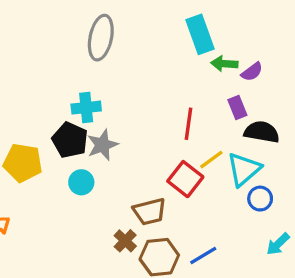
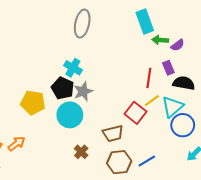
cyan cross: (86, 108) -> (73, 68), turned 36
red line: (189, 124) -> (149, 78), moved
cyan circle: (81, 182) -> (70, 115), size x1.6
blue circle: (260, 199) -> (183, 125), size x1.5
brown cross: (125, 241) -> (81, 152), moved

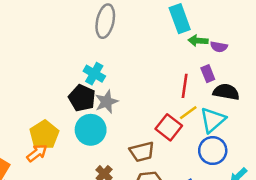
purple semicircle: (178, 45) -> (219, 47), turned 48
yellow pentagon: (33, 103) -> (44, 135), moved, turned 30
blue circle: (183, 125) -> (213, 151), moved
orange arrow: (16, 144) -> (37, 153), moved

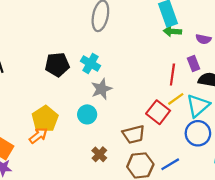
green arrow: (198, 41) -> (172, 31), moved
black pentagon: (82, 98) -> (57, 65), moved, turned -30
cyan circle: (91, 130) -> (87, 114), size x0.7

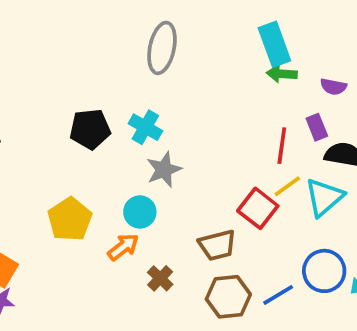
blue circle: (198, 133) -> (324, 271), moved
orange arrow: (38, 135) -> (123, 247), moved

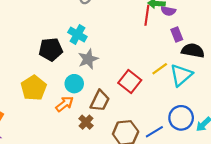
purple semicircle: (333, 87) -> (168, 11), moved
black pentagon: (90, 129) -> (51, 49), moved
red line: (282, 146) -> (147, 15), moved
red square: (258, 208) -> (130, 82), moved
brown trapezoid: (217, 245) -> (100, 101), moved, turned -50

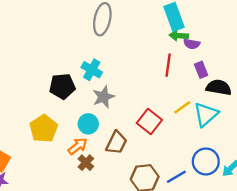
red line: (147, 15) -> (168, 65), moved
brown cross: (86, 122) -> (86, 163), moved

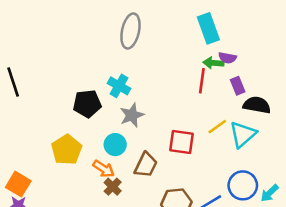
green arrow: (179, 36) -> (213, 63), moved
red square: (149, 121) -> (182, 142), turned -30
orange arrow: (78, 146) -> (104, 169), turned 72

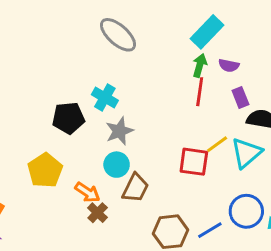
cyan rectangle: (208, 28) -> (207, 32), turned 64
gray ellipse: (130, 31) -> (118, 35), turned -60
green arrow: (213, 63) -> (200, 65), moved, turned 102
red square: (182, 142) -> (194, 162), moved
cyan circle: (115, 145) -> (117, 165), moved

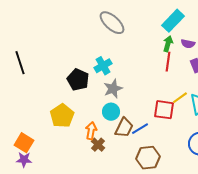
cyan cross: (105, 98) -> (103, 66), turned 30
black pentagon: (68, 118) -> (78, 80), turned 30
orange arrow: (87, 192) -> (91, 131), turned -114
blue line: (210, 230) -> (140, 129), moved

